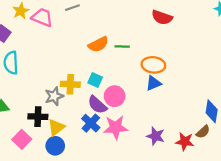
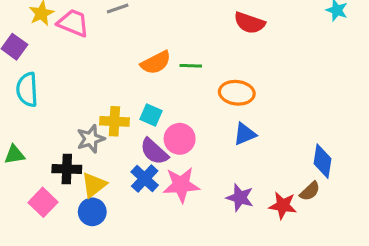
blue triangle: (153, 83) -> (245, 134), moved

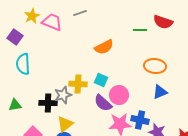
green line: (191, 66) -> (140, 30), moved
black cross: (67, 169) -> (48, 103), moved
blue cross: (145, 179) -> (140, 120), moved, turned -30

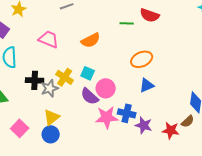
pink trapezoid: (52, 22) -> (49, 39), moved
orange ellipse: (155, 66) -> (142, 59), turned -30
yellow cross: (78, 84) -> (65, 77), turned 30
black cross: (48, 103) -> (35, 80), moved

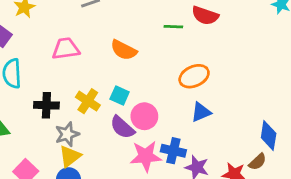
pink trapezoid: (49, 39) -> (66, 49), turned -30
orange semicircle: (91, 40) -> (124, 50), turned 54
gray star: (50, 88) -> (67, 134), moved

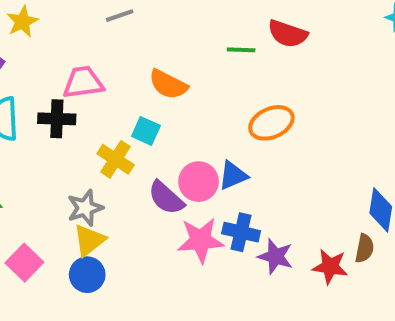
cyan square: (120, 96) -> (146, 131), moved
black cross: (46, 105) -> (57, 119), moved
blue triangle: (201, 112) -> (233, 175), moved
brown semicircle: (258, 162) -> (365, 248), turned -36

